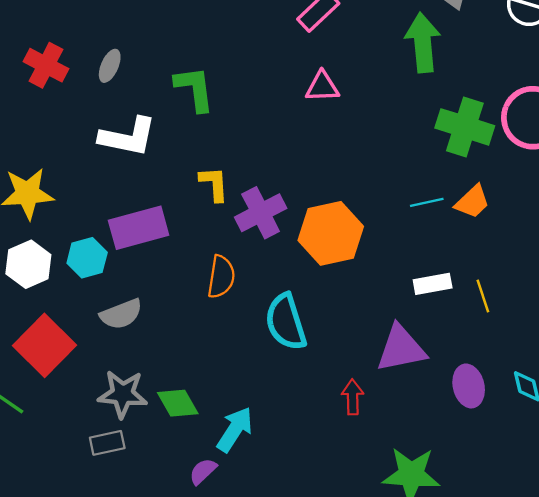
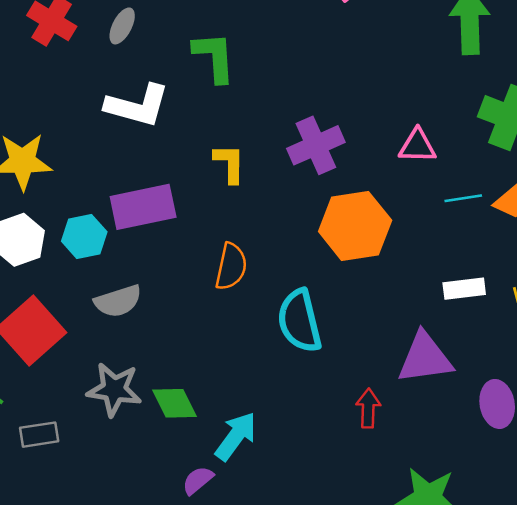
pink triangle: (322, 87) -> (417, 146), moved
purple cross: (261, 213) -> (316, 145), moved
gray rectangle: (107, 443) -> (39, 435), moved

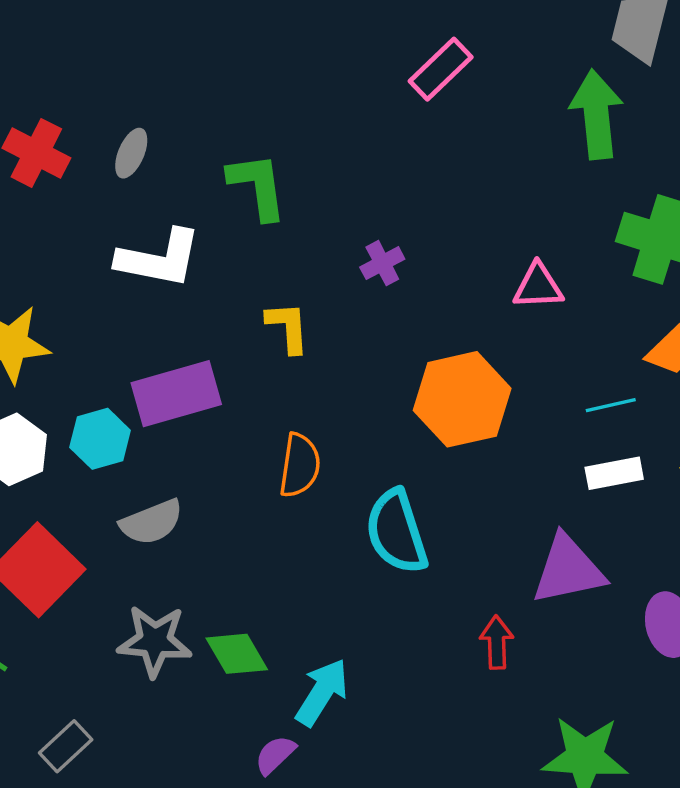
purple cross: (316, 145) -> (382, 263), moved, size x0.6
cyan line: (463, 198) -> (611, 405), moved
gray rectangle: (39, 435) -> (66, 746), moved, turned -30

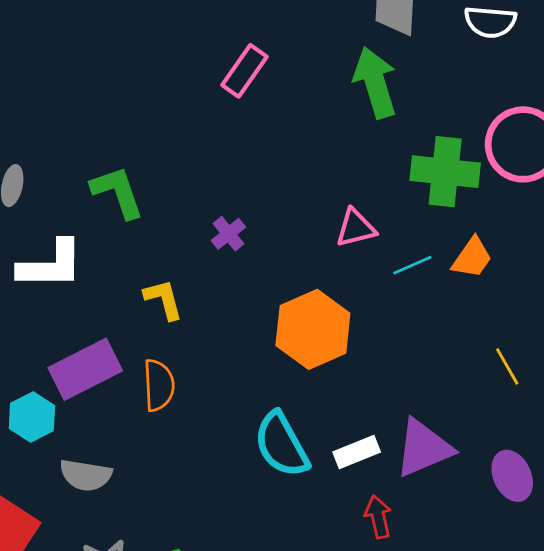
cyan line: (611, 405) -> (412, 265), moved
orange semicircle: (300, 465) -> (159, 385), moved
white rectangle: (614, 473) -> (357, 452), moved
gray semicircle: (152, 522) -> (86, 475), turned 42

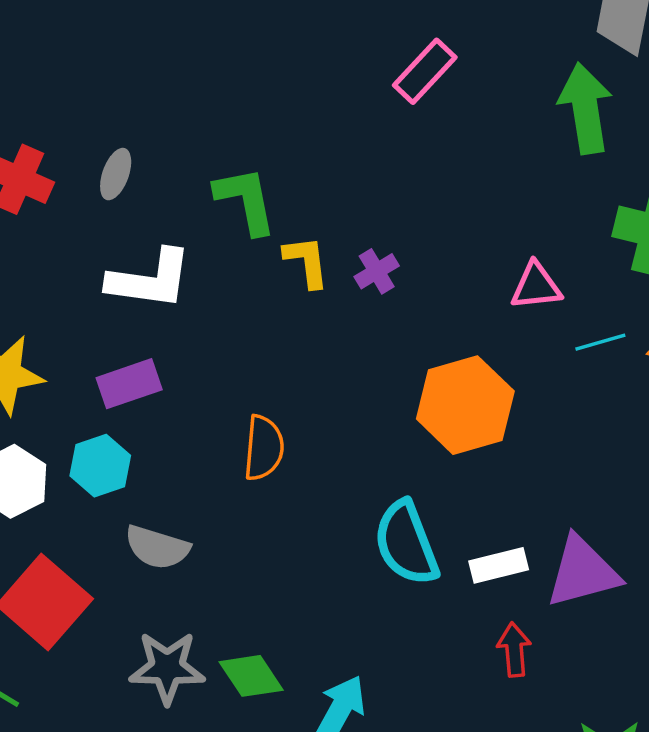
yellow L-shape: (163, 299) -> (306, 261), moved
purple rectangle: (85, 369) -> (129, 384), moved, size x0.7

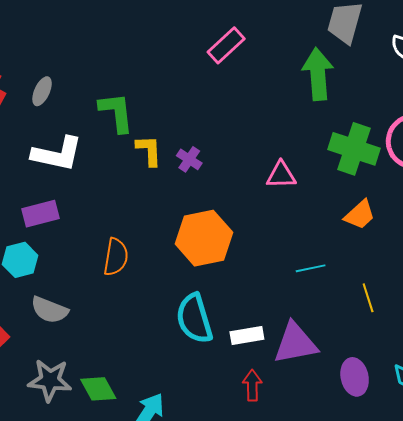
purple cross: (377, 271) -> (189, 159), turned -30
cyan line: (600, 342) -> (311, 268), moved
orange hexagon: (465, 405) -> (204, 238), moved

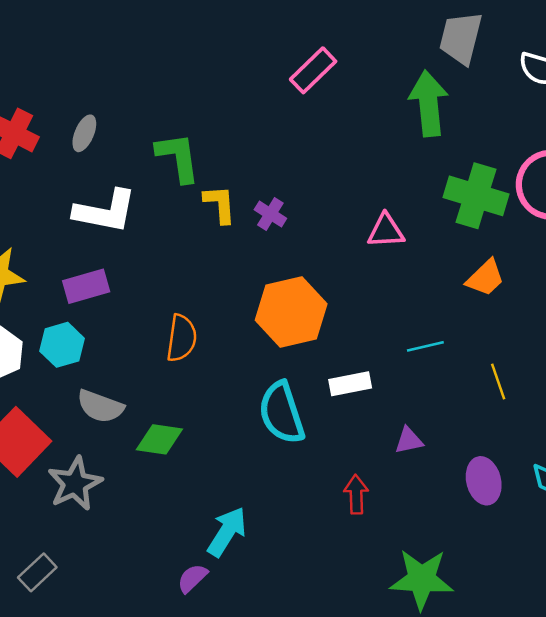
white rectangle: (247, 336) -> (350, 384), moved
purple triangle: (295, 343) -> (409, 440), size x0.5
gray star: (50, 380) -> (75, 484), moved, turned -30
green diamond: (98, 389) -> (159, 439), moved, turned -51

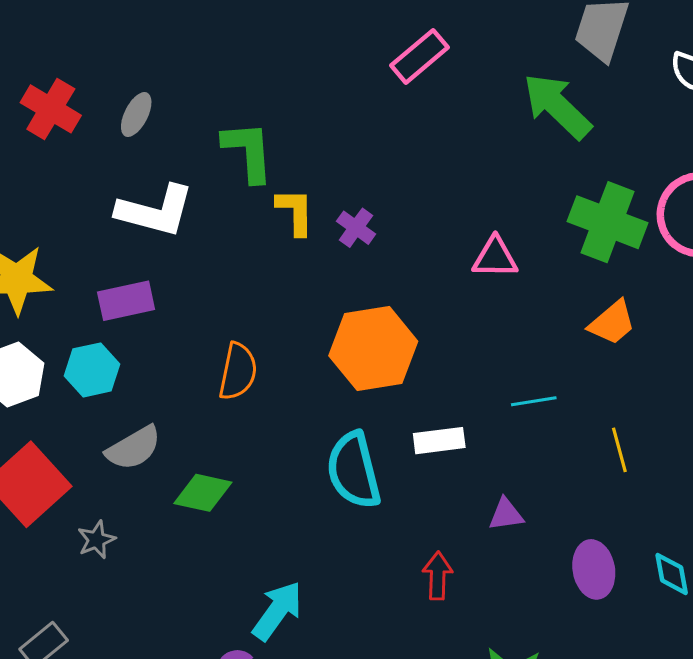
green arrow: (429, 103) -> (557, 106), turned -44
gray semicircle: (100, 406) -> (134, 448), turned -54
gray star: (75, 484) -> (96, 540), size x0.6

